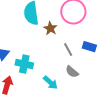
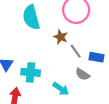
brown star: (50, 28) -> (61, 37), moved
blue rectangle: (89, 47) -> (97, 57), moved

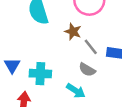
gray semicircle: (83, 74) -> (87, 70), moved

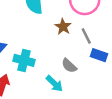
gray line: (91, 47) -> (86, 36), moved

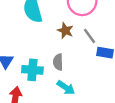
gray semicircle: (69, 66) -> (58, 62), moved, turned 56

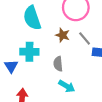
cyan cross: (32, 70) -> (29, 52), moved

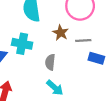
gray line: (85, 38) -> (83, 40), turned -64

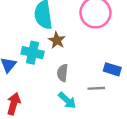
brown star: (61, 33) -> (57, 40), moved
gray line: (83, 40) -> (96, 88), moved

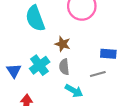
brown star: (57, 40) -> (63, 44), moved
cyan cross: (33, 53) -> (40, 65), moved, turned -36

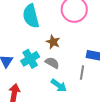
gray semicircle: (64, 67) -> (52, 63), turned 120
gray line: (98, 74) -> (82, 73), turned -72

